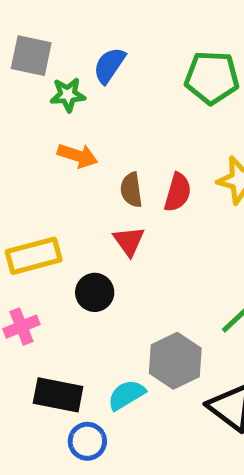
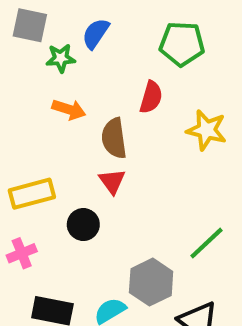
brown semicircle: (131, 190) -> (114, 138), size x1.4
red semicircle: (178, 192) -> (151, 97), moved

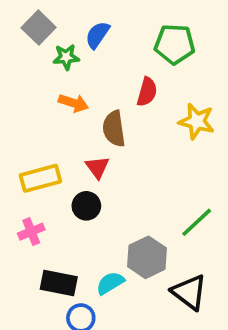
gray square: (30, 25) -> (39, 28), turned 32
red triangle: (112, 181) -> (97, 167), moved

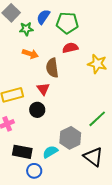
green pentagon: (175, 44) -> (67, 23), moved
red semicircle: (147, 92) -> (70, 48), turned -119

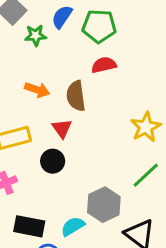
orange arrow: (30, 54) -> (37, 90), moved
yellow star: (97, 64) -> (146, 127), moved, turned 30

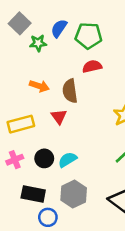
black circle: (53, 161) -> (44, 158), moved
gray hexagon: (104, 205) -> (74, 194), moved
cyan semicircle: (73, 226) -> (68, 160), moved

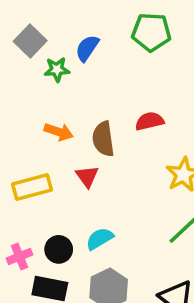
green pentagon: (88, 36) -> (151, 32), moved
red semicircle: (92, 66) -> (150, 121), moved
black circle: (44, 158) -> (59, 249), moved
pink cross: (15, 160) -> (19, 257), moved

